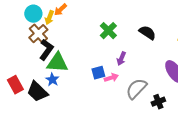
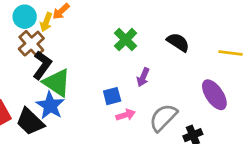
green triangle: (57, 63) -> (57, 83), turned 30
pink arrow: (111, 78) -> (126, 115), moved
blue star: (52, 80) -> (50, 105), size x1.5

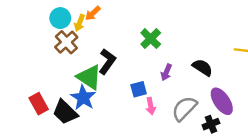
black semicircle: (178, 42) -> (202, 67), moved
black L-shape: (42, 65) -> (107, 61), moved
purple ellipse: (214, 95) -> (222, 101), moved
pink arrow: (126, 115) -> (151, 106), turned 98

